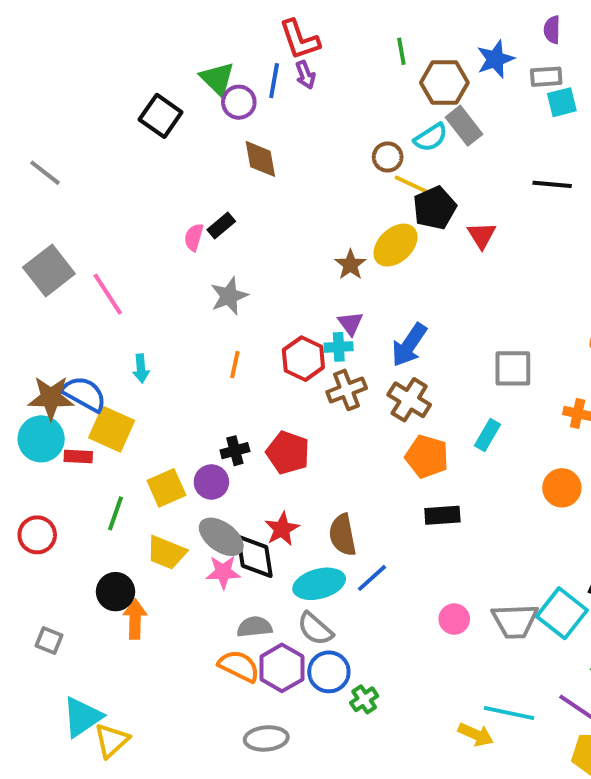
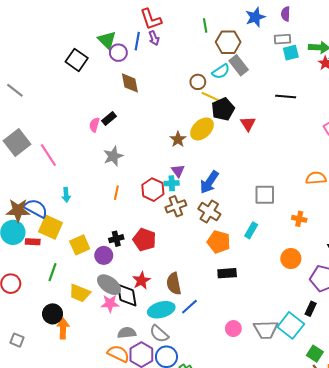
blue star: (495, 59) -> (255, 17), moved
yellow square: (166, 488) -> (80, 245), moved

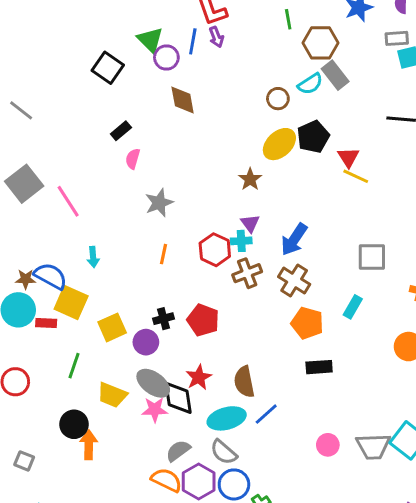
yellow line: (210, 97) -> (356, 176), moved
black rectangle: (109, 118) -> (121, 131), moved
yellow ellipse: (202, 129) -> (279, 144), moved
brown star: (18, 210) -> (26, 279), size x0.6
gray semicircle: (127, 333) -> (178, 451), turned -30

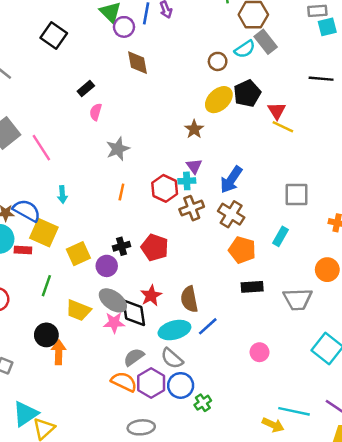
black square: (108, 68) -> (54, 36), moved
gray trapezoid: (373, 446) -> (298, 299), moved

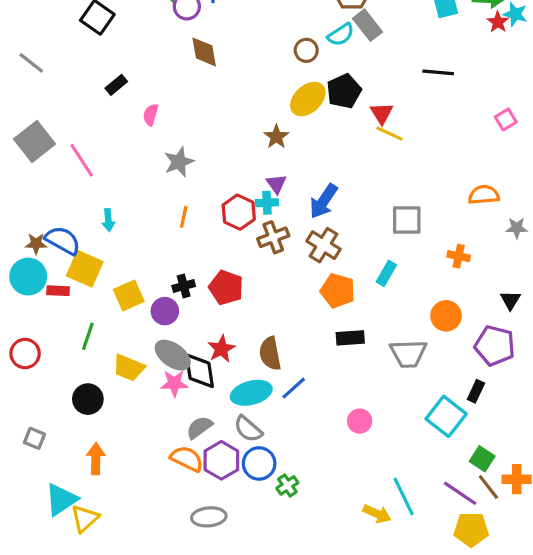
black rectangle: (86, 89) -> (116, 85), moved
orange arrow: (59, 352) -> (96, 459), moved
cyan line: (294, 411) -> (404, 496), turned 52

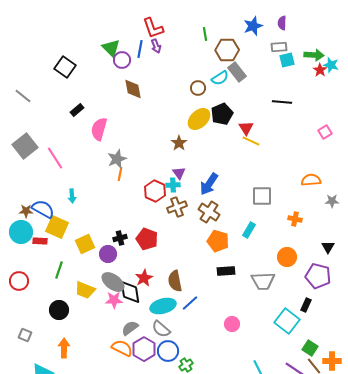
pink semicircle: (151, 115) -> (99, 129), size x1.6
orange line: (184, 217) -> (120, 174), moved

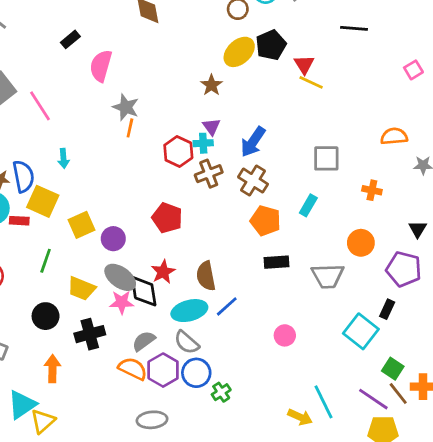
gray star: (117, 159) -> (126, 107), turned -30
blue semicircle: (43, 209) -> (23, 176), turned 50
black cross: (120, 238) -> (90, 334), moved, size x1.5

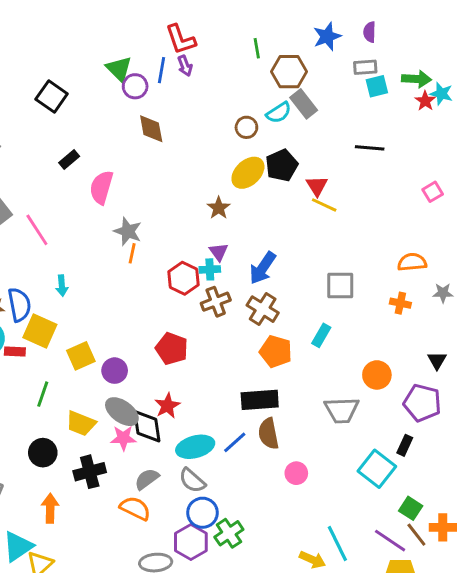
orange cross: (372, 190) -> (400, 303), moved
black rectangle: (276, 262) -> (260, 400), moved, size x1.4
brown semicircle: (206, 276) -> (268, 434), moved
purple hexagon: (163, 370) -> (191, 542), moved
green cross: (221, 392) -> (229, 533), size x1.4

